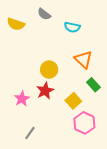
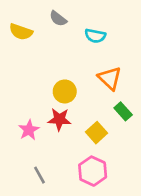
red star: (45, 91) -> (59, 119), turned 30
pink hexagon: (84, 123) -> (93, 171), moved
gray line: (30, 133) -> (40, 175), turned -64

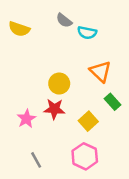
gray semicircle: (58, 19) -> (64, 20), moved

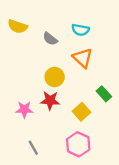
gray semicircle: (64, 20) -> (50, 39), moved
orange triangle: (100, 71) -> (83, 58), moved
pink star: (26, 119) -> (24, 110), turned 30

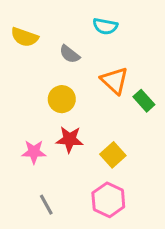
cyan semicircle: (80, 30) -> (105, 26), moved
yellow circle: (55, 77) -> (62, 99), moved
green rectangle: (104, 94) -> (144, 101), moved

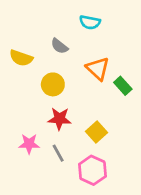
yellow semicircle: (25, 37) -> (21, 58), moved
pink star: (34, 152) -> (29, 144), moved
gray line: (46, 205) -> (58, 153), moved

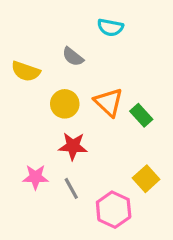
orange triangle: (98, 69) -> (109, 102), moved
green rectangle: (123, 86) -> (141, 115), moved
yellow square: (96, 132) -> (146, 179), moved

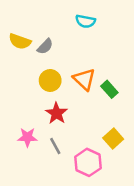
gray semicircle: (73, 57) -> (45, 46), moved, turned -84
yellow semicircle: (26, 71) -> (20, 41), moved
red star: (73, 146) -> (56, 113), turned 30

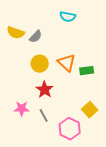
green rectangle: (109, 89) -> (87, 71), turned -56

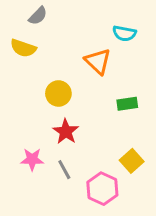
cyan semicircle: (68, 17) -> (124, 33), moved
gray semicircle: (36, 37) -> (38, 16), moved
orange triangle: (67, 63) -> (98, 61), moved

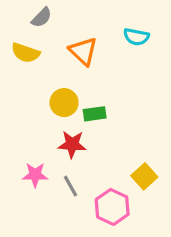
orange triangle: (98, 61) -> (83, 51), moved
green rectangle: (127, 104) -> (95, 114), moved
red star: (66, 132) -> (72, 144), turned -30

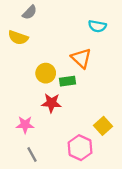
orange triangle: (83, 51) -> (81, 58), moved
gray line: (70, 186) -> (32, 155), moved

